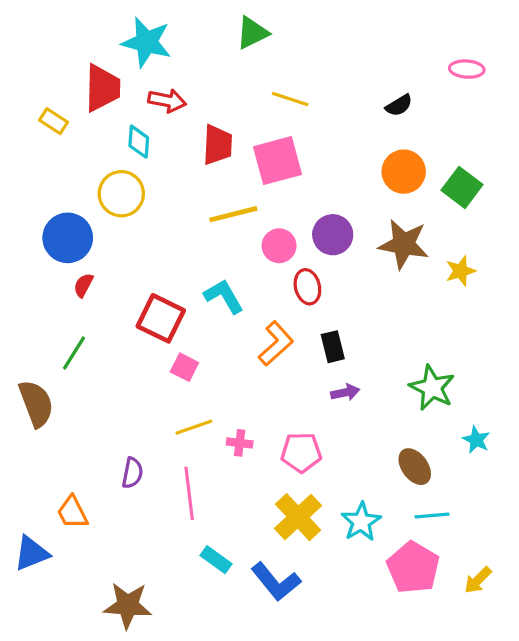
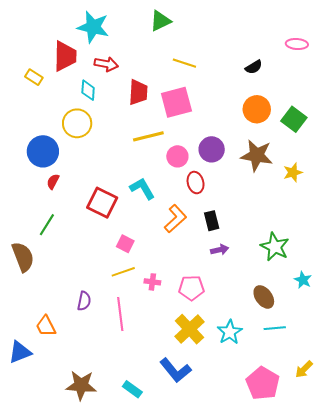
pink square: (184, 367) -> (125, 244), moved
cyan rectangle: (216, 560) -> (132, 389), moved
pink pentagon: (413, 568) -> (263, 383), moved

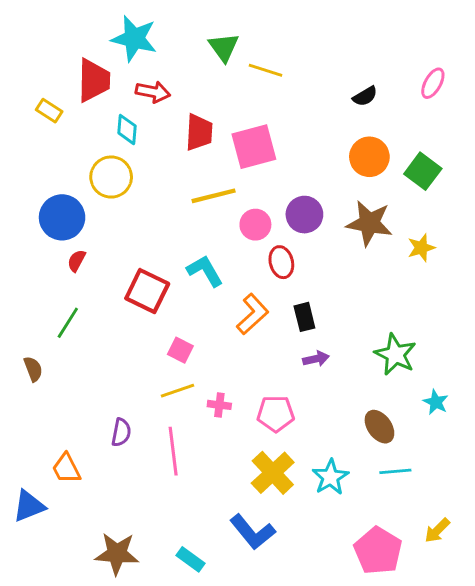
green triangle: (160, 21) -> (224, 47), moved, turned -40
pink ellipse: (297, 44) -> (433, 83), moved, turned -65
yellow line: (184, 63) -> (265, 70), moved
brown semicircle: (23, 257) -> (33, 369), size x0.6

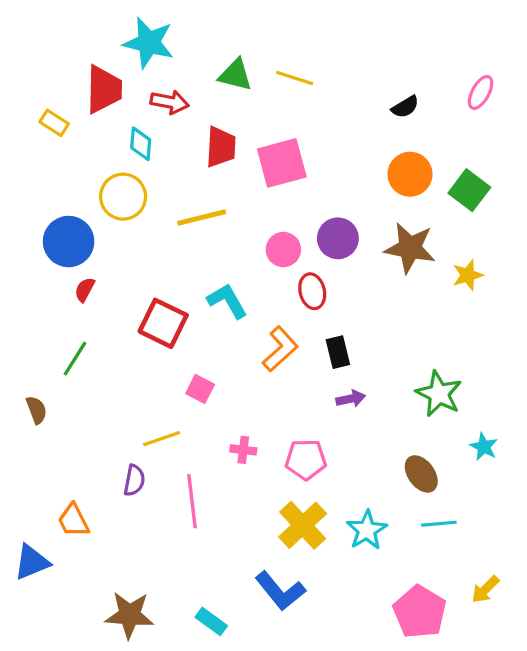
green triangle: (224, 47) -> (235, 75), moved, turned -40
yellow line: (214, 196) -> (202, 217), moved
yellow line: (177, 391) -> (162, 439), moved

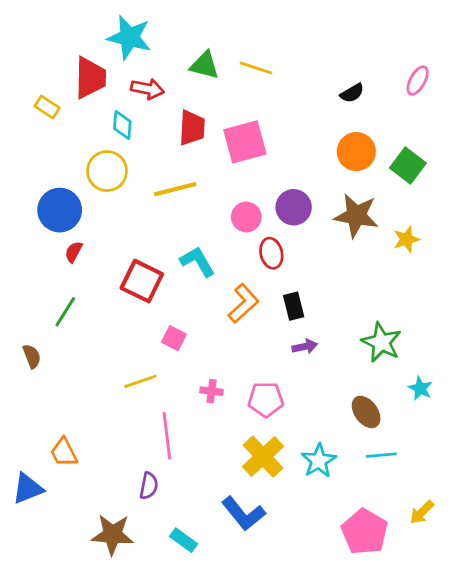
purple semicircle: (134, 480) -> (149, 486), moved

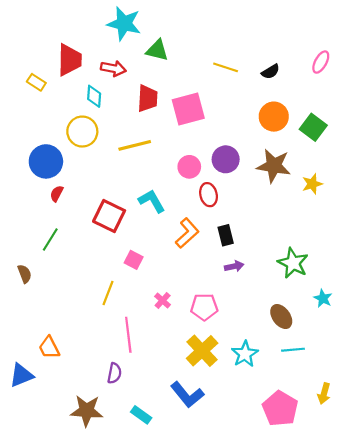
cyan star: (129, 37) -> (124, 24), moved
yellow line: (256, 68) -> (226, 67), moved
yellow line: (140, 381) -> (108, 293), turned -50
pink cross: (211, 391) -> (163, 300), turned 35
yellow arrow: (422, 512) -> (324, 394), turned -30

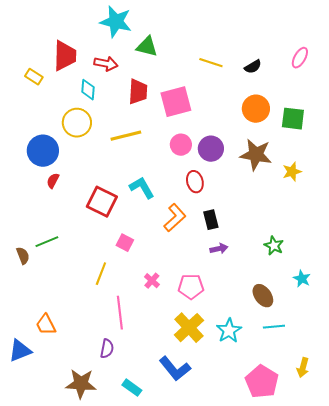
green square: (313, 127) -> (293, 119), turned -30
pink circle: (189, 167) -> (181, 145), moved
green line: (50, 240) -> (47, 242), moved, turned 35
green star: (293, 263) -> (274, 246), size x0.7

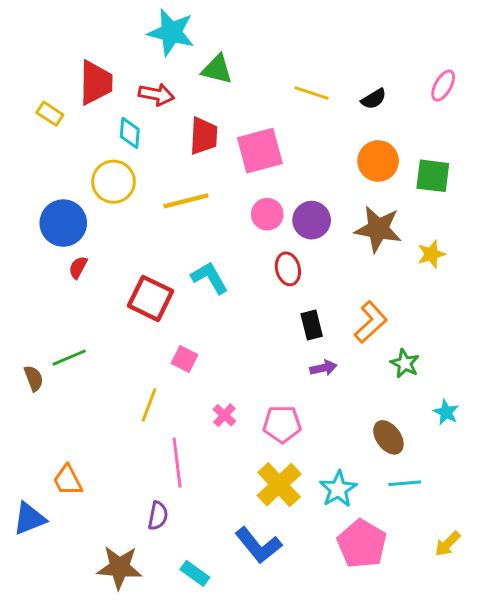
orange L-shape: (175, 218) -> (371, 322), moved
yellow arrow: (303, 368) -> (448, 544), turned 30
pink pentagon: (262, 382) -> (362, 544), moved

